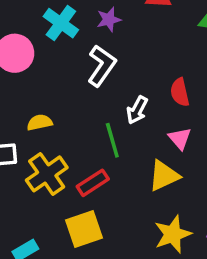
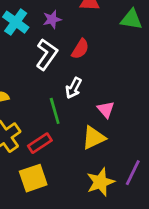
red semicircle: (180, 92) -> (80, 49), moved, turned -135

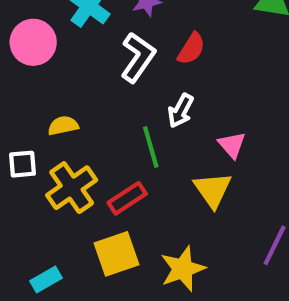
yellow triangle: (94, 138) -> (213, 190), turned -40
yellow star: (100, 182) -> (183, 269), moved

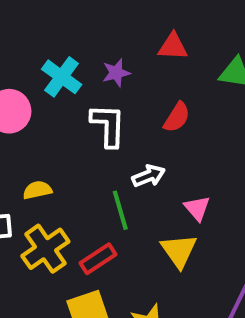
red semicircle: (191, 49) -> (177, 117), moved
white L-shape: (138, 57) -> (108, 125), turned -33
white arrow: (181, 111) -> (149, 176), turned -140

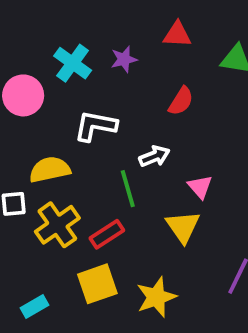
white L-shape: (108, 125) -> (95, 126), moved, turned -81
yellow semicircle: (37, 190) -> (50, 170), size x1.5

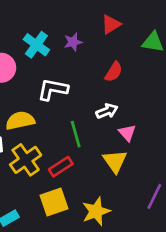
red triangle: (177, 35) -> (111, 24), turned -35
white arrow: (154, 156) -> (107, 111), moved

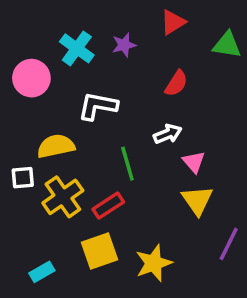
yellow triangle: (115, 161) -> (197, 200), moved

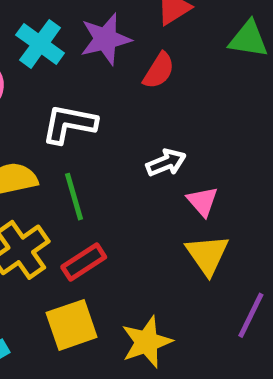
purple star: (124, 45) -> (105, 39), size x1.5
red semicircle: (176, 83) -> (159, 71), moved
green line: (127, 164) -> (74, 197), moved

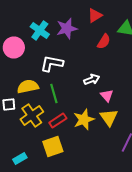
red semicircle: (159, 71) -> (104, 42), moved
yellow star: (147, 342) -> (84, 120), moved

